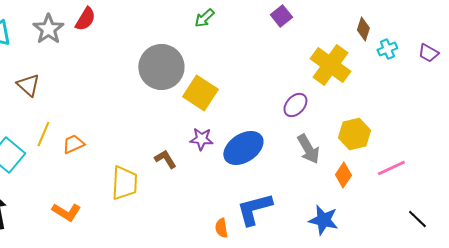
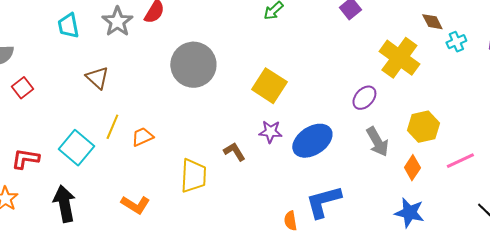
brown diamond: (363, 29) -> (432, 22), turned -45
gray circle: (161, 67) -> (193, 65), moved
blue star: (323, 220) -> (409, 213), moved

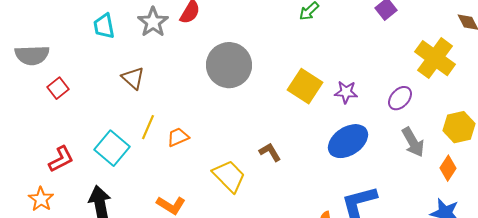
purple star: (270, 132) -> (346, 92), moved
red L-shape: (25, 159) -> (61, 159), turned 144
yellow trapezoid: (193, 176) -> (229, 176), turned -48

